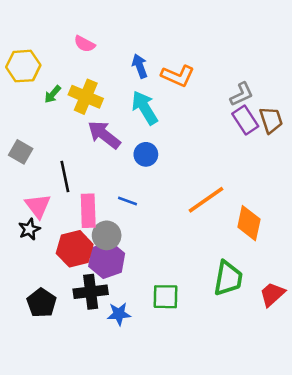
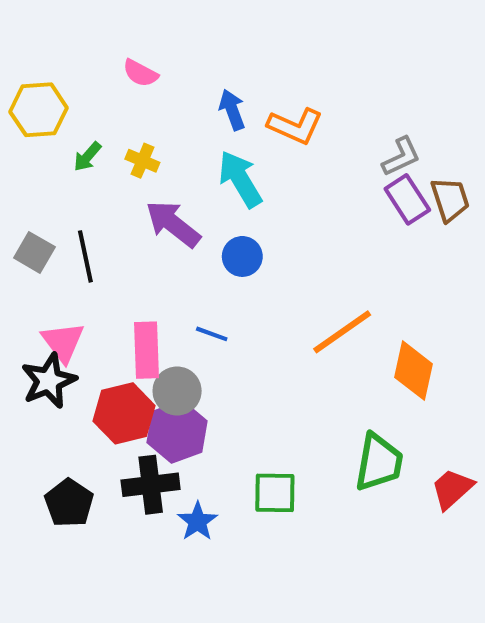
yellow cross: (86, 97) -> (142, 161), size x0.6
black line: (65, 176) -> (85, 256), moved
black star: (29, 229) -> (49, 381), size x1.5
blue star: (119, 314) -> (197, 521), turned -30

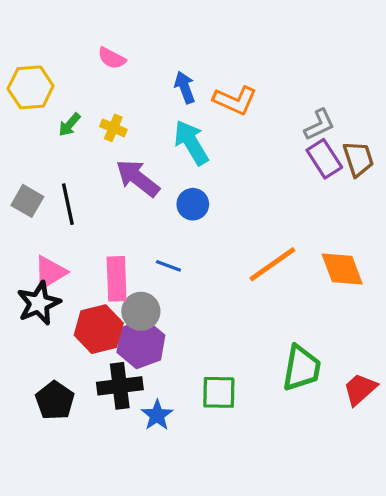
pink triangle: (63, 342) -> (50, 272), turned 36
orange diamond: (413, 371) -> (342, 269), moved, turned -33

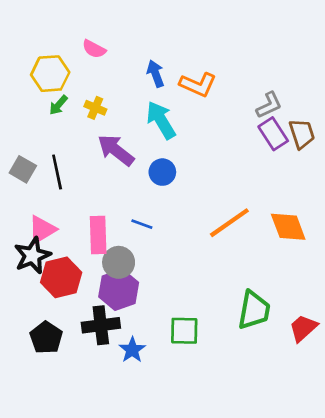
yellow hexagon: (31, 87) -> (50, 74), moved
red hexagon: (99, 329) -> (61, 277), moved

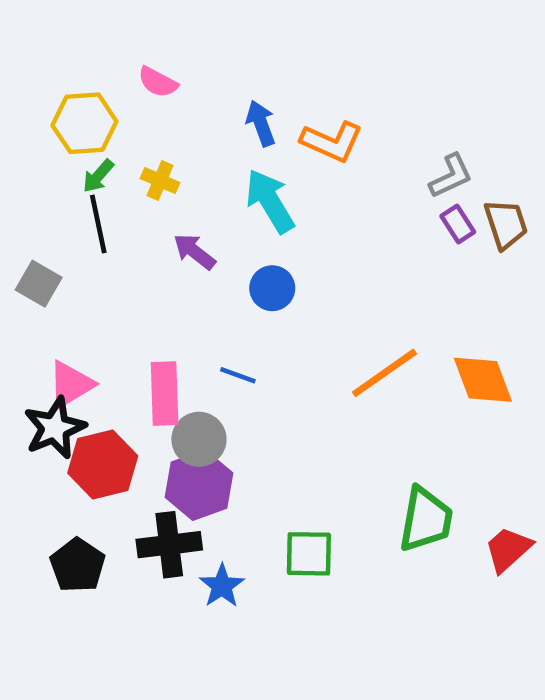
purple rectangle: (273, 134) -> (458, 224), size x0.7
purple arrow: (116, 150) -> (194, 252), size x0.7
black line: (57, 172) -> (98, 224), moved

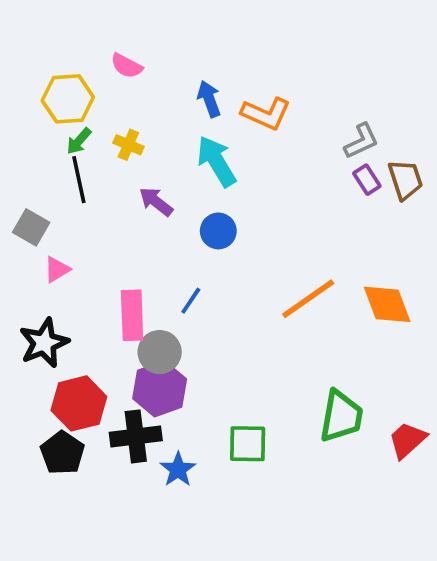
blue line: (238, 375) -> (191, 301), turned -76
pink triangle: (71, 384) -> (57, 269), moved, size x0.7
red hexagon: (103, 465) -> (79, 403), moved

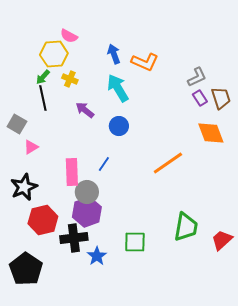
yellow hexagon: (68, 99) -> (54, 54), moved
orange diamond: (387, 304) -> (211, 133), moved
black pentagon: (62, 453) -> (26, 269), moved, size x1.4

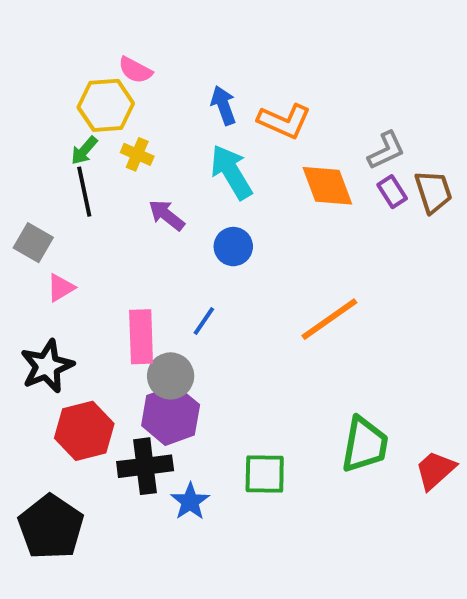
orange diamond: (211, 133) -> (327, 186), moved

